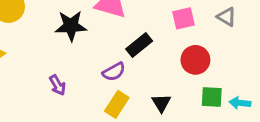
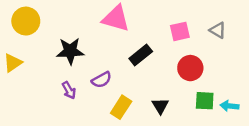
black star: (71, 26) -> (70, 51), moved
purple semicircle: (114, 72) -> (102, 80), moved

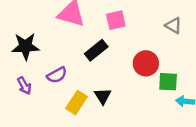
pink square: (180, 31) -> (116, 20), moved
green square: (205, 101) -> (168, 82), moved
black triangle: (160, 106) -> (103, 96), moved

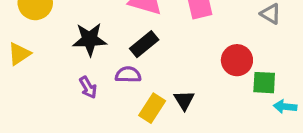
black rectangle: (96, 50) -> (144, 44), moved
purple semicircle: (57, 75) -> (128, 75), turned -150

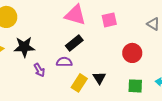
black star: (90, 39) -> (24, 47), moved
green square: (264, 83) -> (135, 86), moved

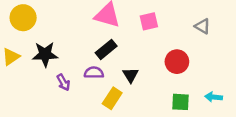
black triangle: (99, 78) -> (131, 75), moved

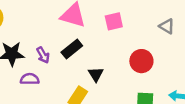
purple semicircle: (94, 73) -> (30, 79), moved
purple arrow: (63, 82) -> (43, 55), moved

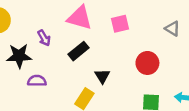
purple arrow: (43, 55) -> (44, 38), moved

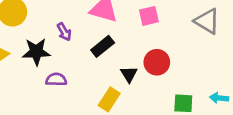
gray triangle: (172, 29) -> (207, 21), size x1.5
red circle: (147, 63) -> (157, 62), moved

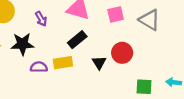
gray triangle: (207, 21) -> (150, 20), moved
purple arrow: (64, 32) -> (41, 19), moved
yellow rectangle: (109, 99) -> (63, 63), moved, turned 48

